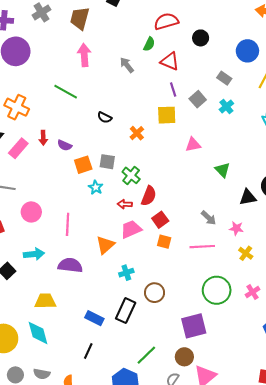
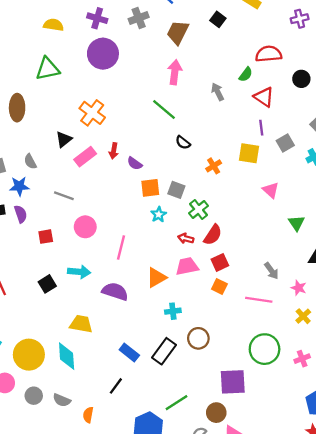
green line: (66, 92) -> (164, 110), moved
pink triangle: (193, 145) -> (271, 190), turned 42

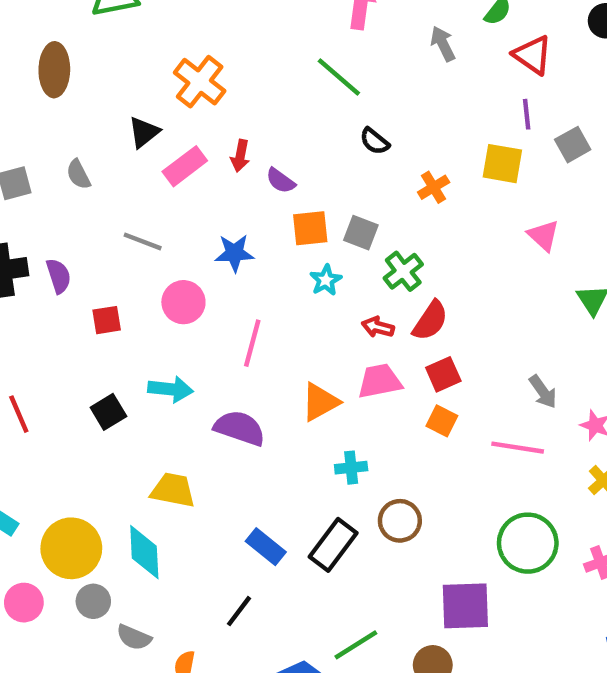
blue star: (19, 186) -> (234, 253), moved
gray circle: (34, 396) -> (93, 601), moved

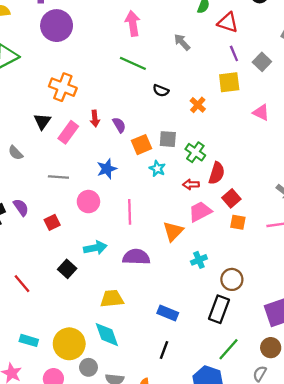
gray arrow: (443, 44) -> (182, 42), moved
purple semicircle: (281, 181) -> (119, 125), turned -140
black rectangle: (333, 545) -> (219, 309), moved

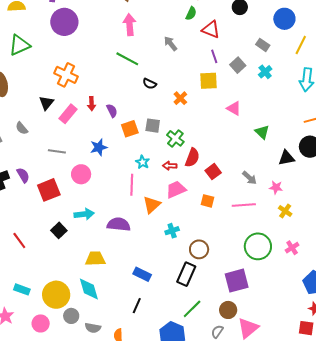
cyan star: (157, 169) -> (143, 162), moved
red square: (231, 198) -> (213, 172), moved
pink line: (130, 212) -> (132, 185), moved
red square: (52, 222) -> (49, 190), size x1.6

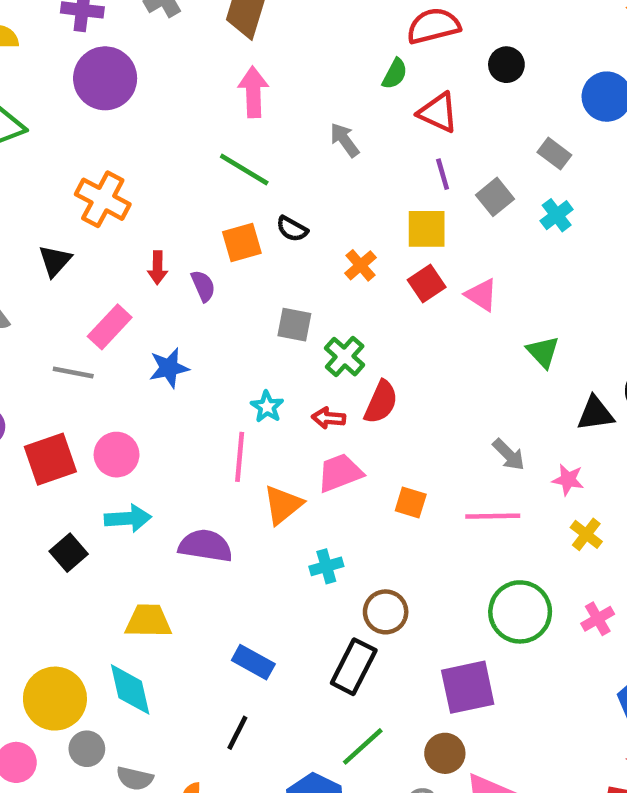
pink rectangle: (68, 114) -> (110, 327), moved
orange square: (130, 129) -> (242, 243), moved
red square: (213, 172) -> (427, 284), moved
pink circle: (81, 174) -> (117, 455), moved

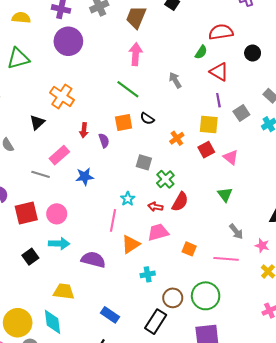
green triangle: (543, 352) -> (225, 195), moved
green circle: (520, 612) -> (206, 296), moved

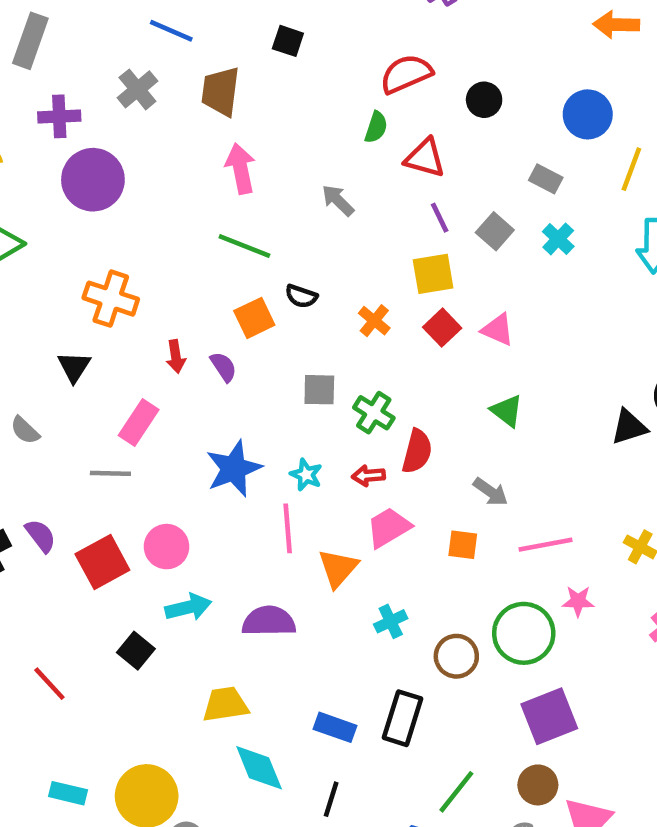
blue star: (85, 177) -> (234, 469), moved, size x1.4
gray arrow: (236, 231) -> (491, 492), moved
pink star: (262, 246) -> (578, 601), moved
cyan diamond: (52, 322) -> (259, 768), moved
black rectangle: (156, 322) -> (402, 718), moved

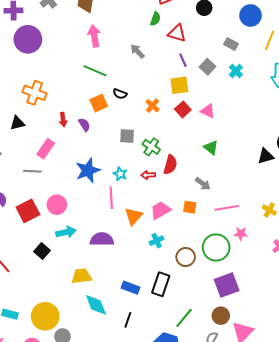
black triangle: (74, 367) -> (17, 123), turned 42
pink trapezoid: (389, 527) -> (160, 210), moved

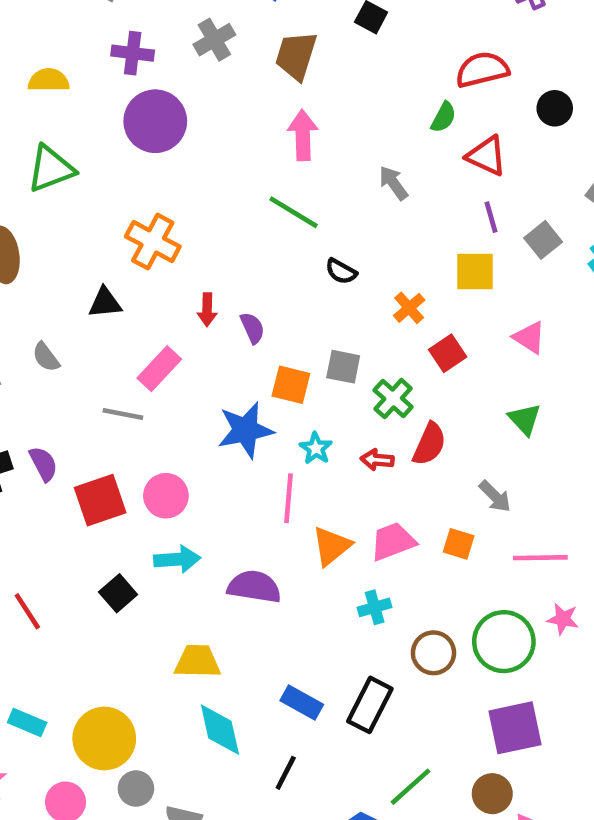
orange square: (99, 103) -> (291, 385), moved, turned 30
red square: (183, 109) -> (448, 353), moved

